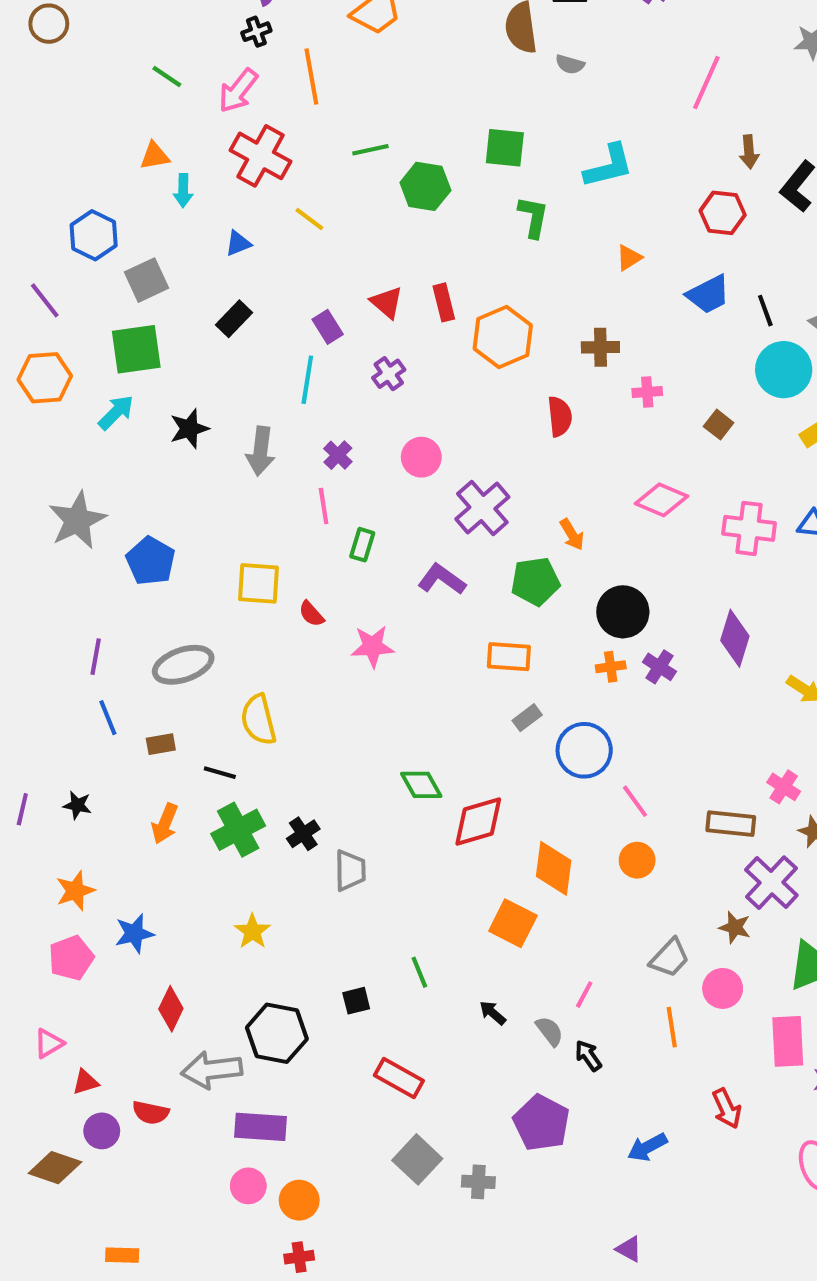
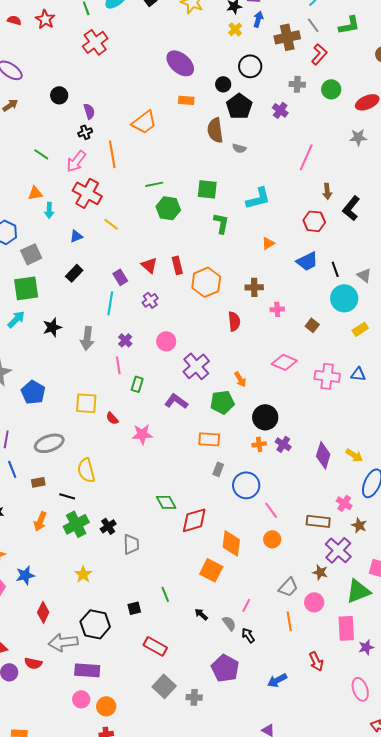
green line: (370, 150) -> (154, 184), moved
purple diamond: (735, 638) -> (323, 455), moved
gray rectangle: (527, 718) -> (218, 469), turned -32

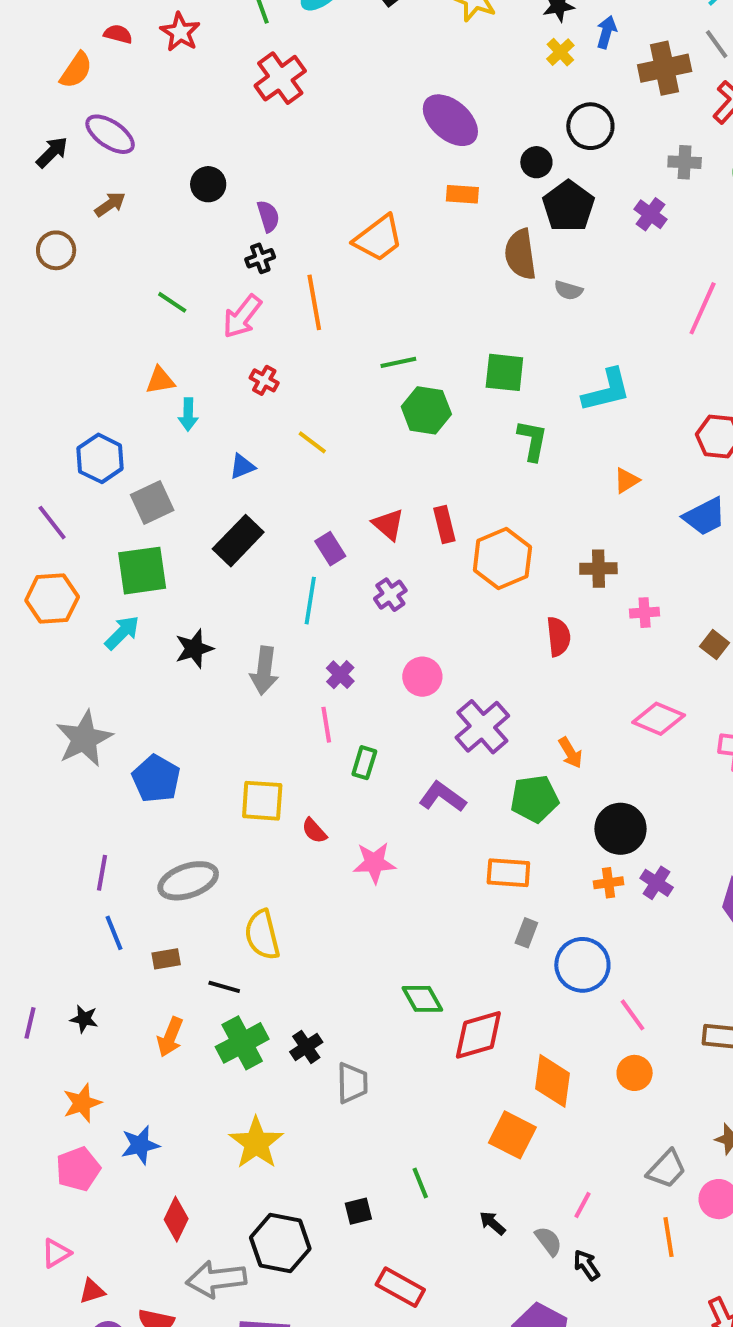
red cross: (87, 193) -> (264, 380), size x0.5
black rectangle: (74, 273) -> (238, 541), size x1.4
yellow star: (83, 574) -> (256, 1143), size x1.5

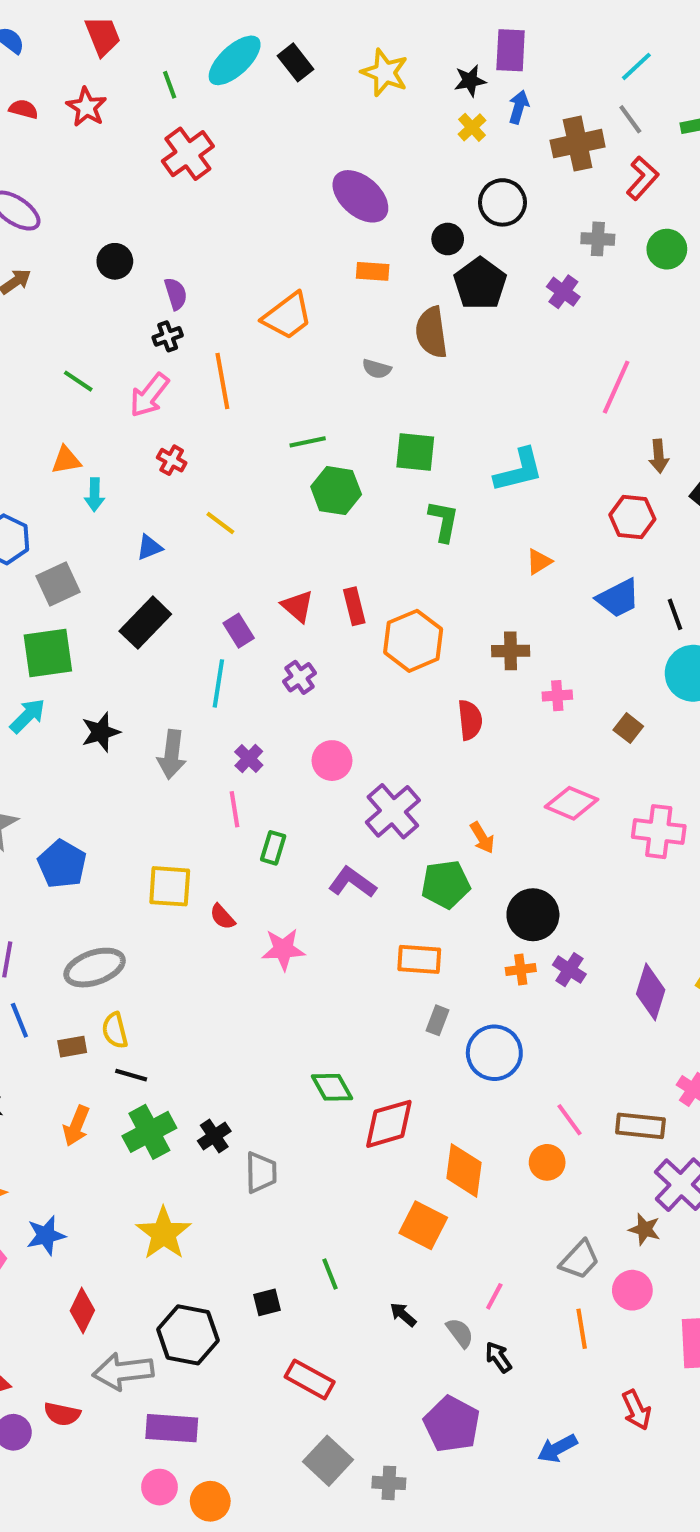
gray semicircle: (568, 290) -> (377, 369), moved
yellow semicircle: (262, 935) -> (115, 1030), moved, size x0.7
pink line: (633, 1015) -> (569, 1120), moved

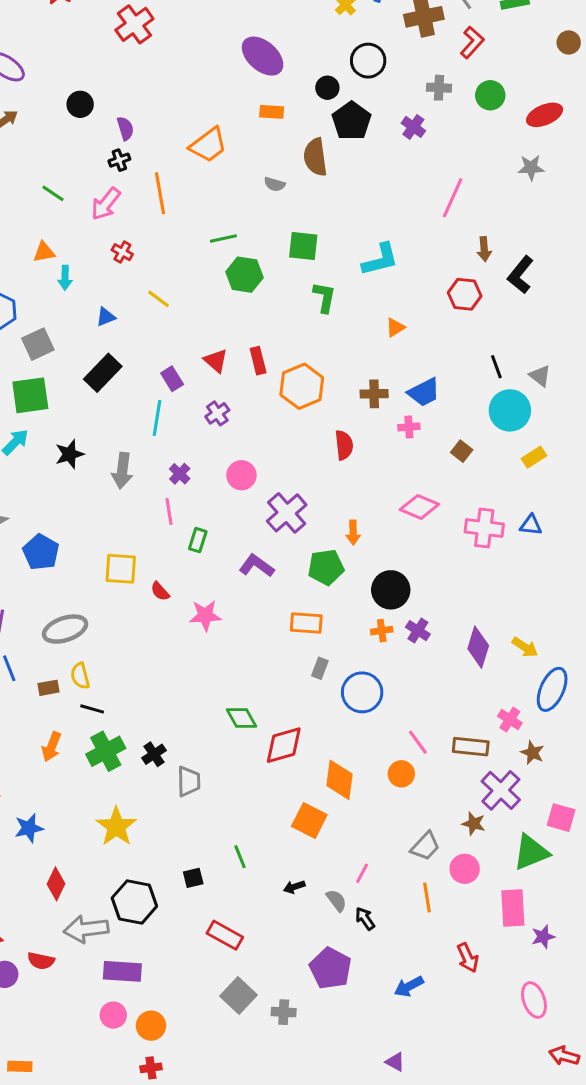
blue trapezoid: (618, 598) -> (424, 392), moved
orange arrow: (482, 838) -> (353, 533), turned 30
black arrow: (403, 1315) -> (294, 887), turned -60

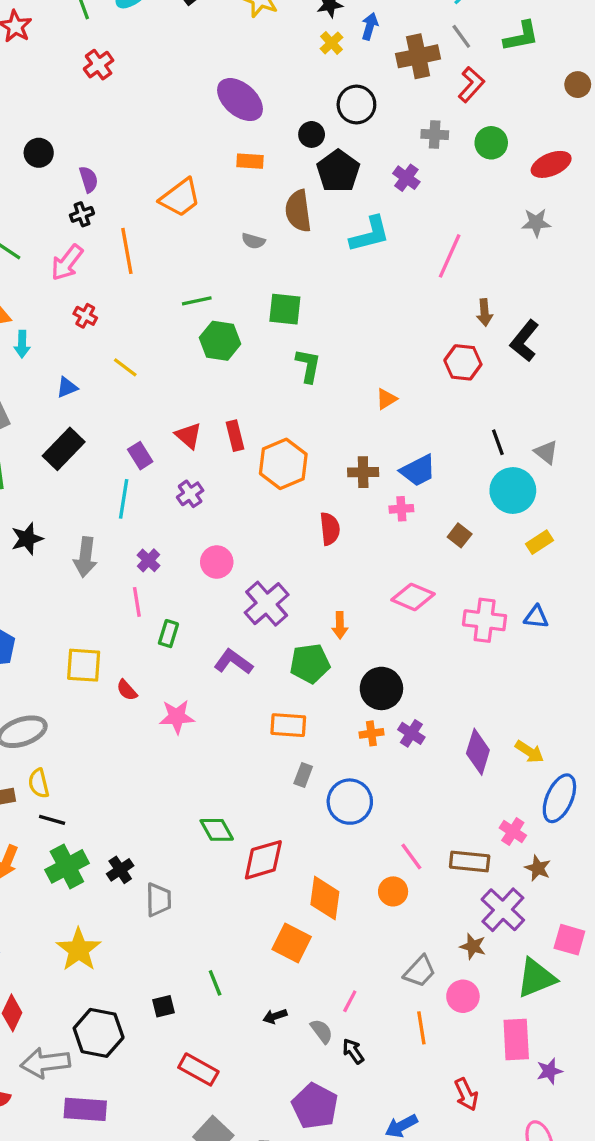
red cross: (134, 24) -> (99, 65), size x0.7
cyan L-shape: (380, 260) -> (370, 234), moved

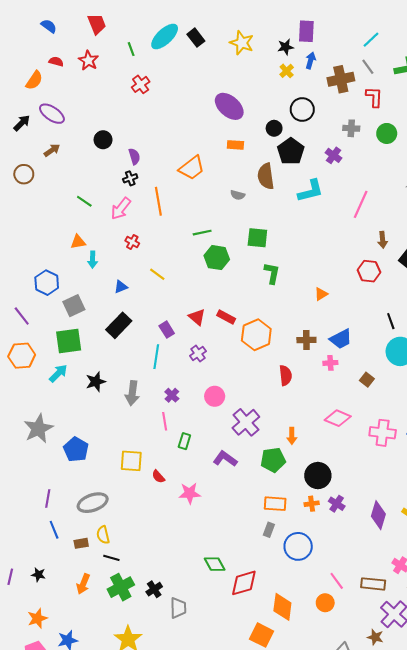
red L-shape: (471, 85) -> (374, 97), turned -40
red rectangle: (235, 436) -> (226, 317), turned -48
orange rectangle: (288, 725) -> (275, 504), moved

